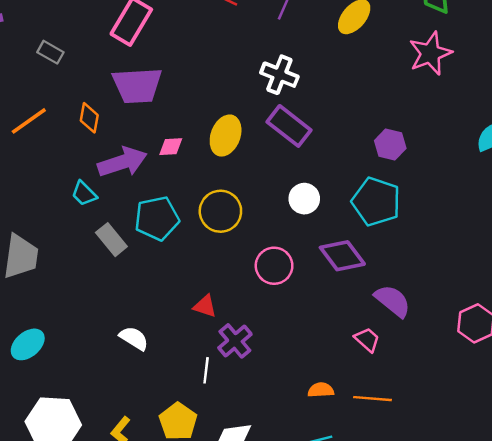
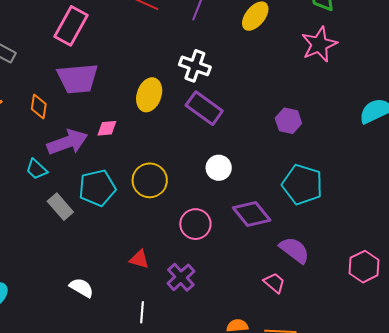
yellow ellipse: (226, 136) -> (149, 95), moved
cyan pentagon: (376, 202) -> (302, 185), moved
purple cross: (235, 341) -> (181, 277), moved

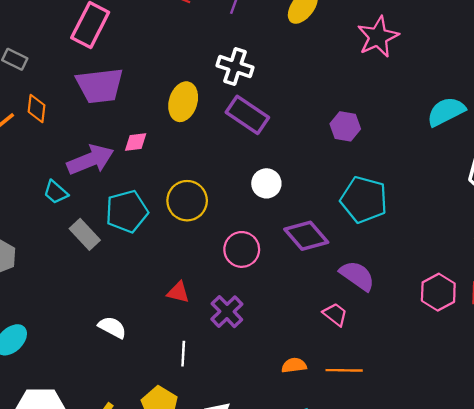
orange diamond: (39, 107) -> (37, 108), moved

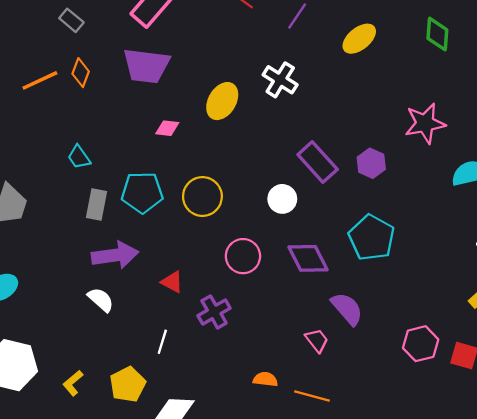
pink star: (378, 37) -> (425, 123), moved
purple rectangle: (247, 115) -> (318, 162), moved
purple arrow: (90, 160) -> (115, 255), moved
gray rectangle: (85, 234) -> (97, 204), turned 40

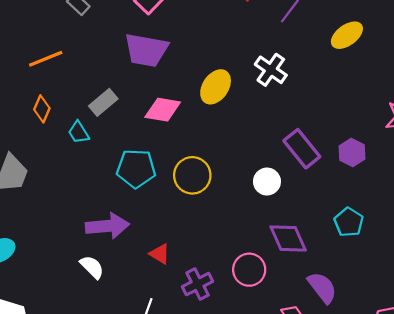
orange diamond: (81, 73) -> (42, 109), moved
pink diamond: (167, 128) -> (163, 110), size x1.6
gray rectangle: (97, 204) -> (103, 102), moved, turned 36
cyan pentagon: (372, 238) -> (349, 222), size x0.7
pink circle: (243, 256) -> (249, 270), moved

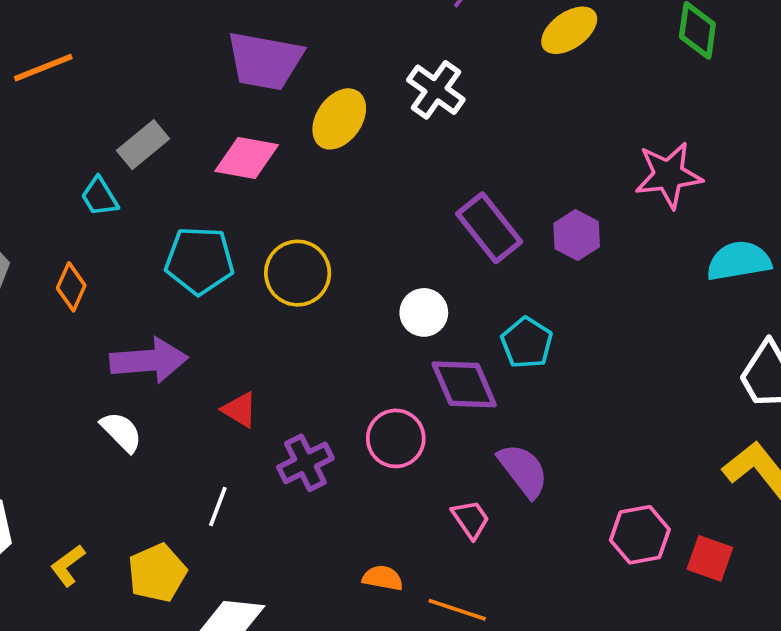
purple trapezoid: (146, 50) -> (265, 61), moved
orange diamond: (42, 109) -> (71, 287), moved
white circle: (267, 182) -> (424, 312), moved
cyan pentagon: (349, 222) -> (527, 343), moved

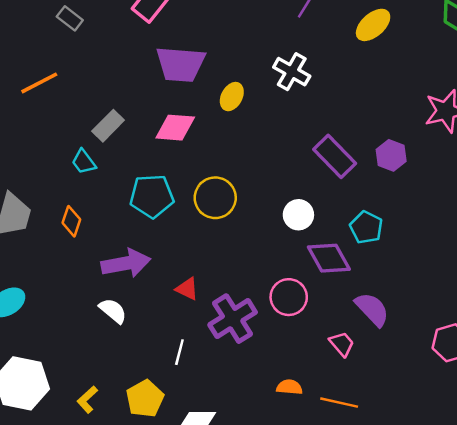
yellow ellipse: (339, 119) -> (232, 97), size x0.7
purple cross: (305, 463) -> (233, 319), size x1.4

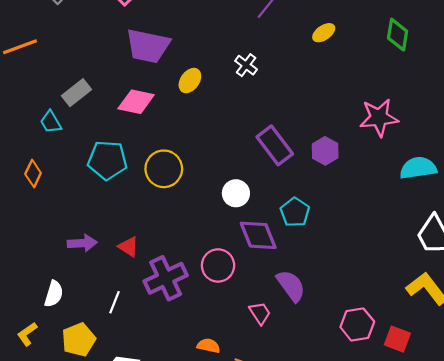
yellow ellipse: (373, 25) -> (324, 33), size x0.7
white cross: (292, 72) -> (246, 65), size x0.7
purple arrow: (126, 263) -> (82, 243), moved, size x0.7
white semicircle: (113, 311) -> (54, 294), moved, turned 60

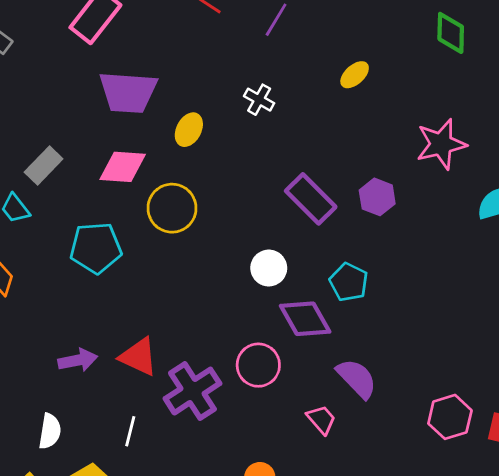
yellow ellipse: (324, 33) -> (355, 75), moved
yellow circle: (164, 169) -> (172, 208), moved
red triangle: (128, 247) -> (139, 357), size x1.4

